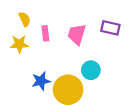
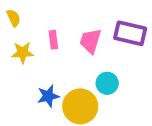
yellow semicircle: (25, 19) -> (14, 18), moved
purple rectangle: (110, 28) -> (130, 33), size x1.4

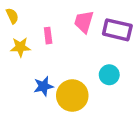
pink trapezoid: (90, 41) -> (84, 22), moved
cyan circle: (107, 83) -> (109, 75), moved

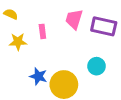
yellow semicircle: (12, 16) -> (11, 14), turned -40
blue star: (43, 86) -> (38, 76), turned 30

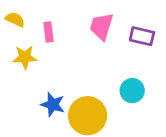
purple rectangle: (104, 26) -> (142, 36), size x0.7
pink rectangle: (42, 31) -> (49, 32), moved

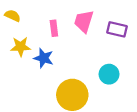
pink rectangle: (49, 32) -> (54, 28), moved
blue star: (53, 105) -> (44, 58), moved

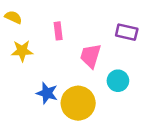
pink trapezoid: (84, 21) -> (91, 56), moved
blue star: (44, 58) -> (47, 93), moved

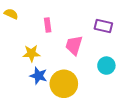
yellow star: (22, 51) -> (31, 53), moved
cyan circle: (118, 81) -> (106, 66), moved

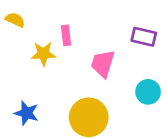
yellow star: (31, 53) -> (43, 54), moved
blue star: (39, 76) -> (26, 113), moved

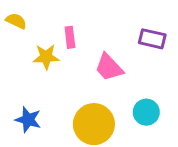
pink trapezoid: (103, 64) -> (109, 67), turned -60
cyan circle: (148, 92) -> (146, 112), moved

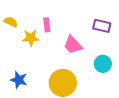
yellow semicircle: (16, 21) -> (11, 22), moved
cyan circle: (146, 112) -> (103, 64), moved

